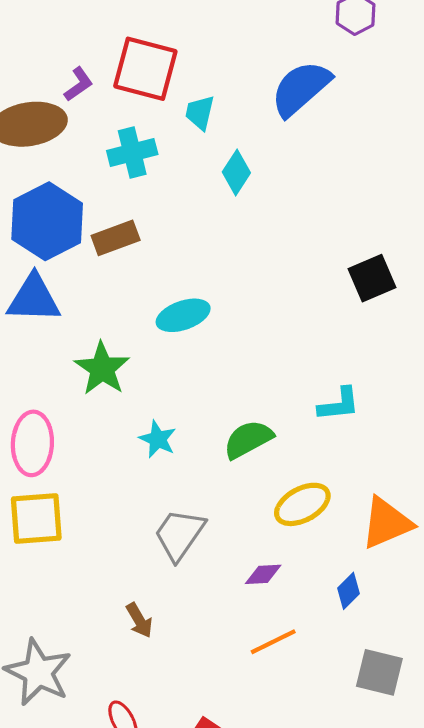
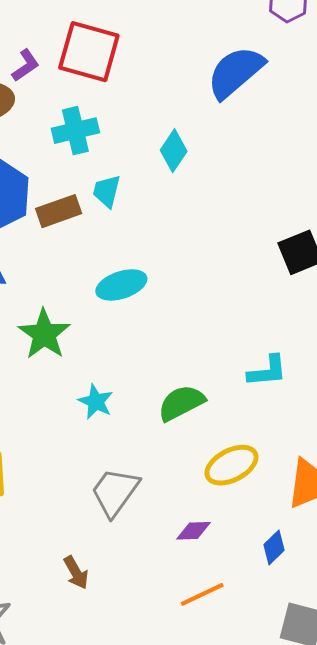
cyan trapezoid: (200, 113) -> (107, 191), moved

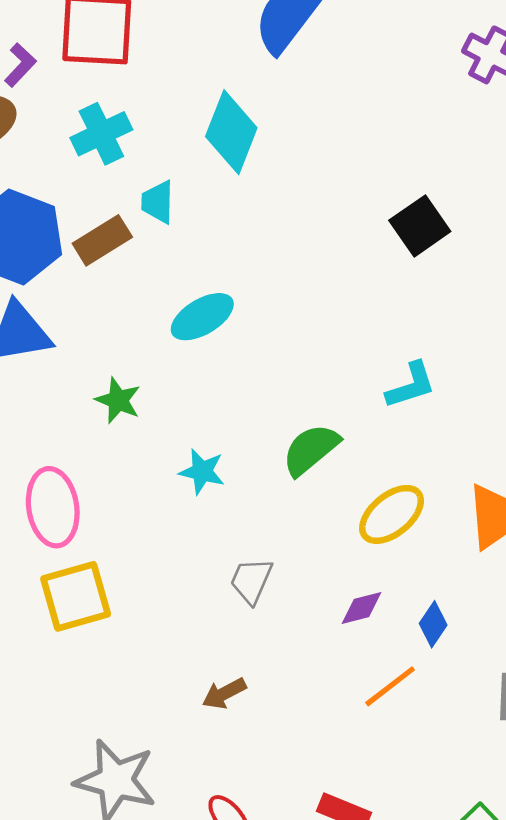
cyan diamond: (174, 151) -> (231, 132), size x1.5
green star: (44, 334) -> (118, 400), size x0.7
gray trapezoid: (115, 492) -> (251, 581), size x0.7
blue diamond: (274, 547) -> (433, 624), moved
brown arrow: (76, 572) -> (224, 693), turned 104

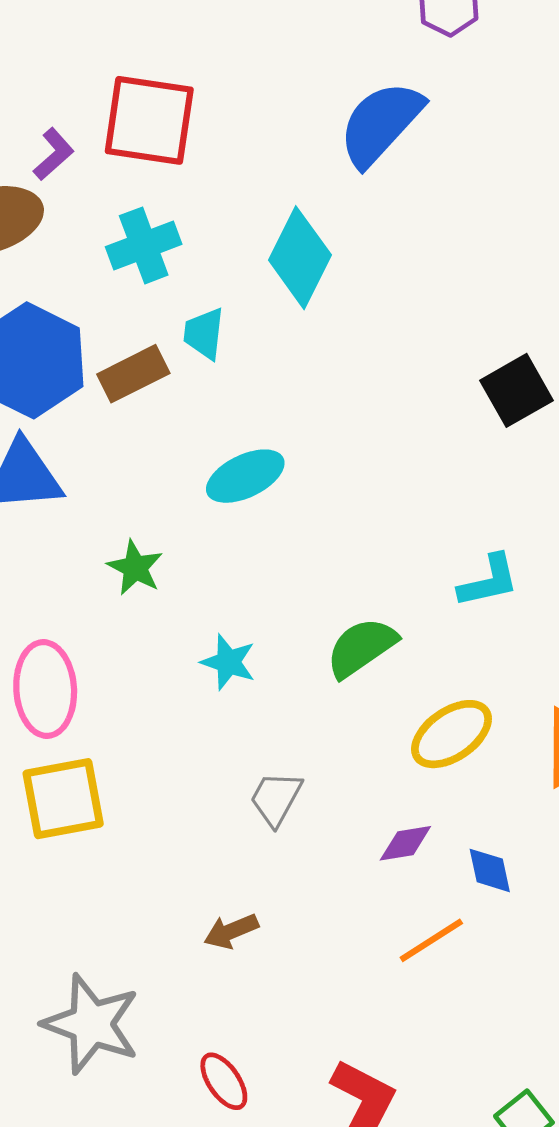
blue diamond: (433, 624) -> (490, 870), turned -51

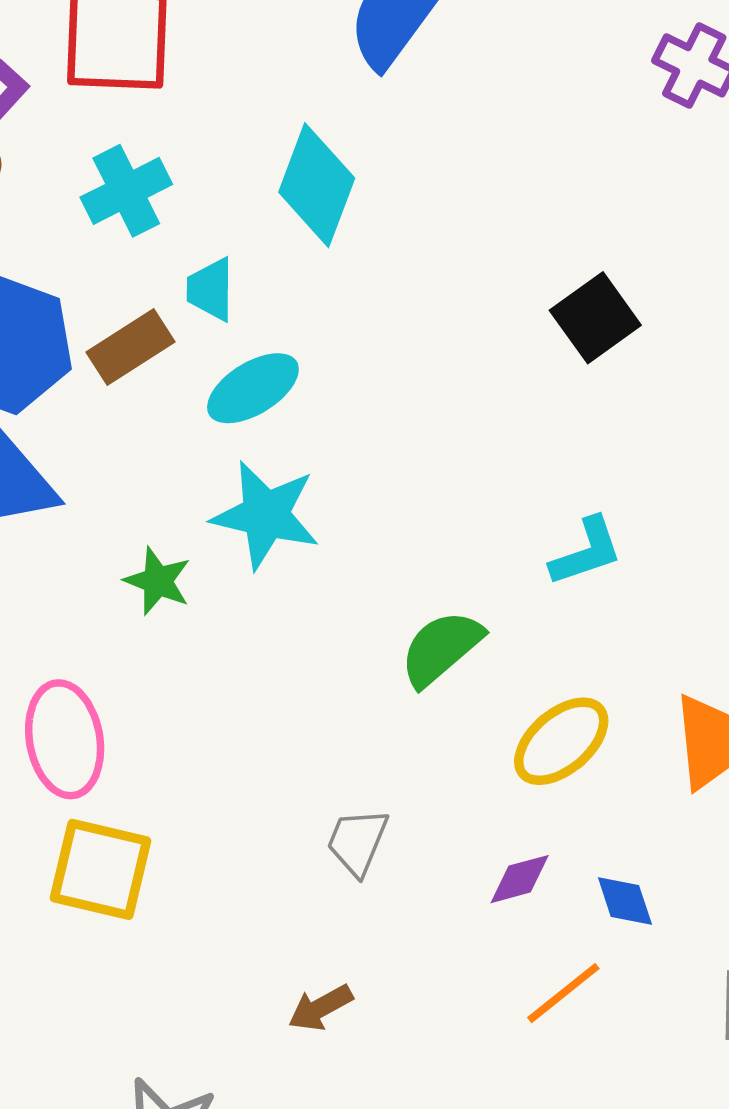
cyan ellipse: (245, 476) -> (253, 388), moved
cyan star: (228, 662) -> (266, 515), moved, size x1.6
yellow square: (63, 799) -> (100, 869), turned 30

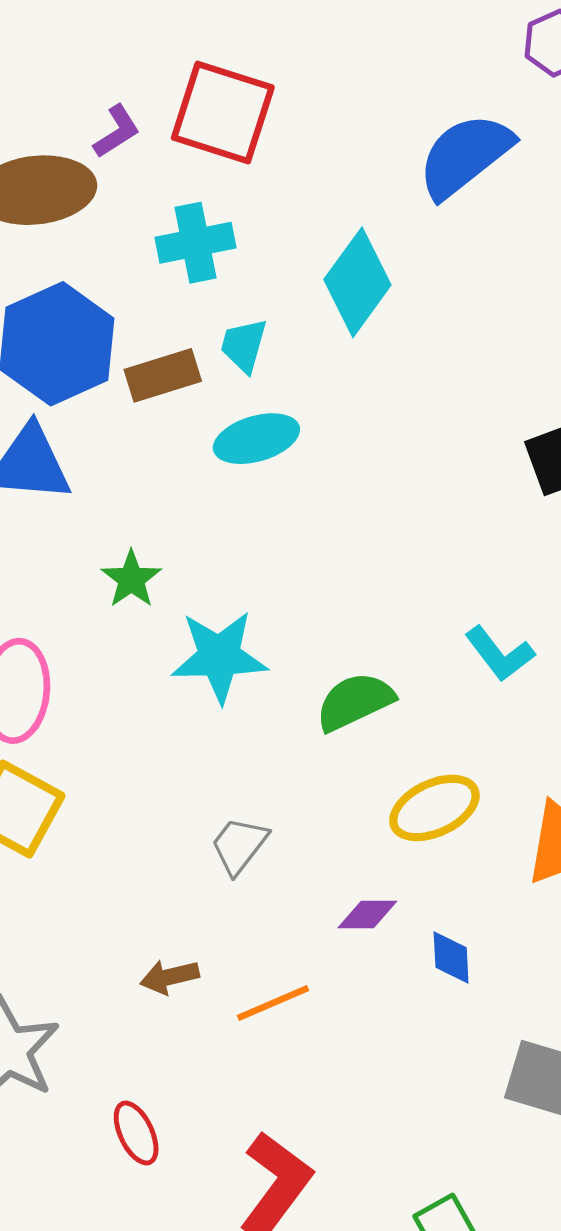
cyan star: (266, 515) -> (219, 657), moved, turned -30
cyan L-shape: (586, 552) -> (500, 654), turned 56
orange line: (563, 993) -> (273, 1003), moved

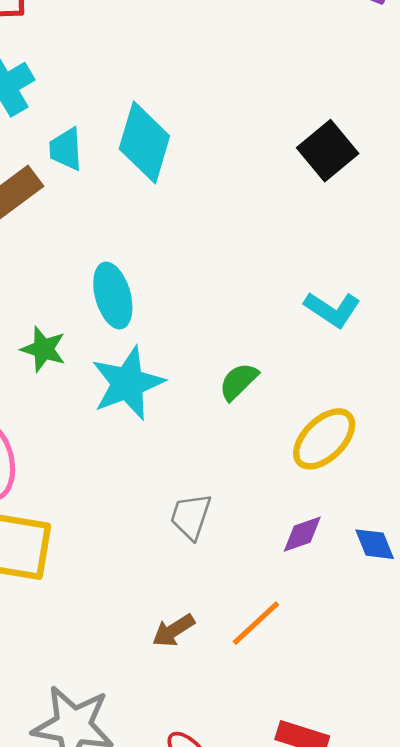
cyan diamond: (357, 282) -> (144, 142), moved
cyan ellipse: (256, 439) -> (113, 296), moved, turned -70
green semicircle: (355, 702) -> (239, 381), size x0.7

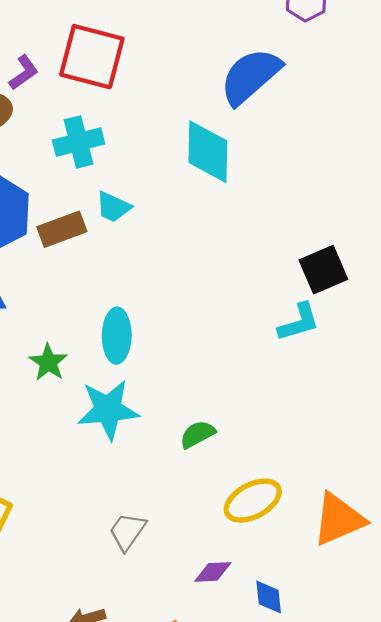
cyan diamond: (144, 142) -> (208, 152), moved, turned -32
cyan trapezoid: (66, 149) -> (113, 207), turned -78
cyan L-shape: (332, 309) -> (299, 322), moved, turned -66

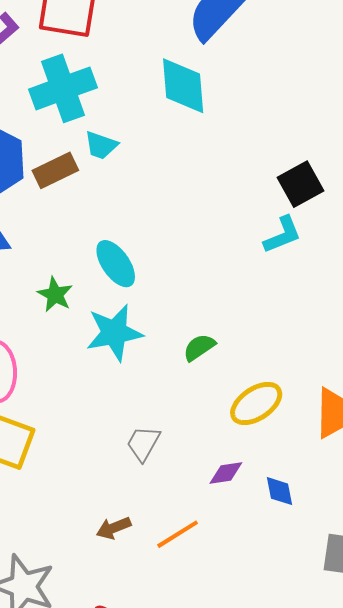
cyan cross: (79, 142) -> (63, 88), size x1.4
cyan ellipse: (117, 336) -> (116, 264), turned -30

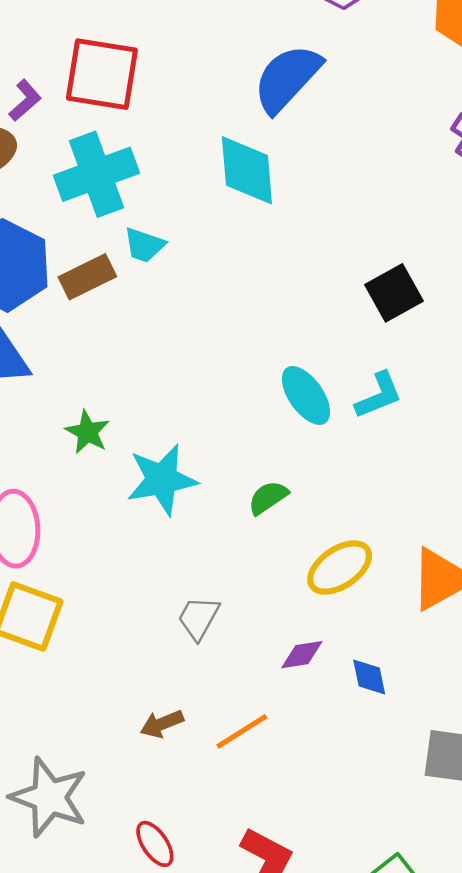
cyan L-shape: (282, 235) -> (379, 395), moved
cyan ellipse: (116, 264) -> (306, 395), moved

